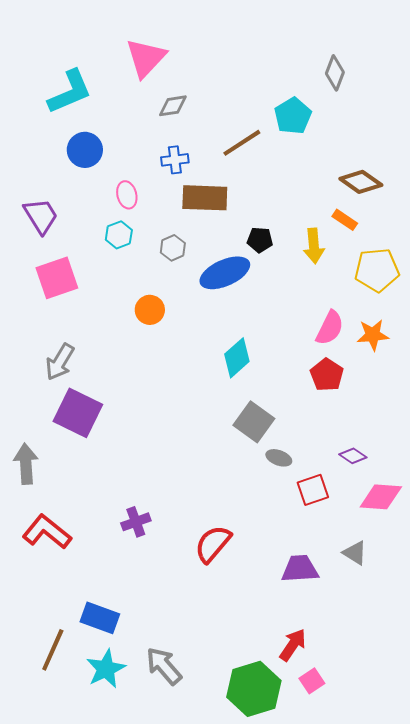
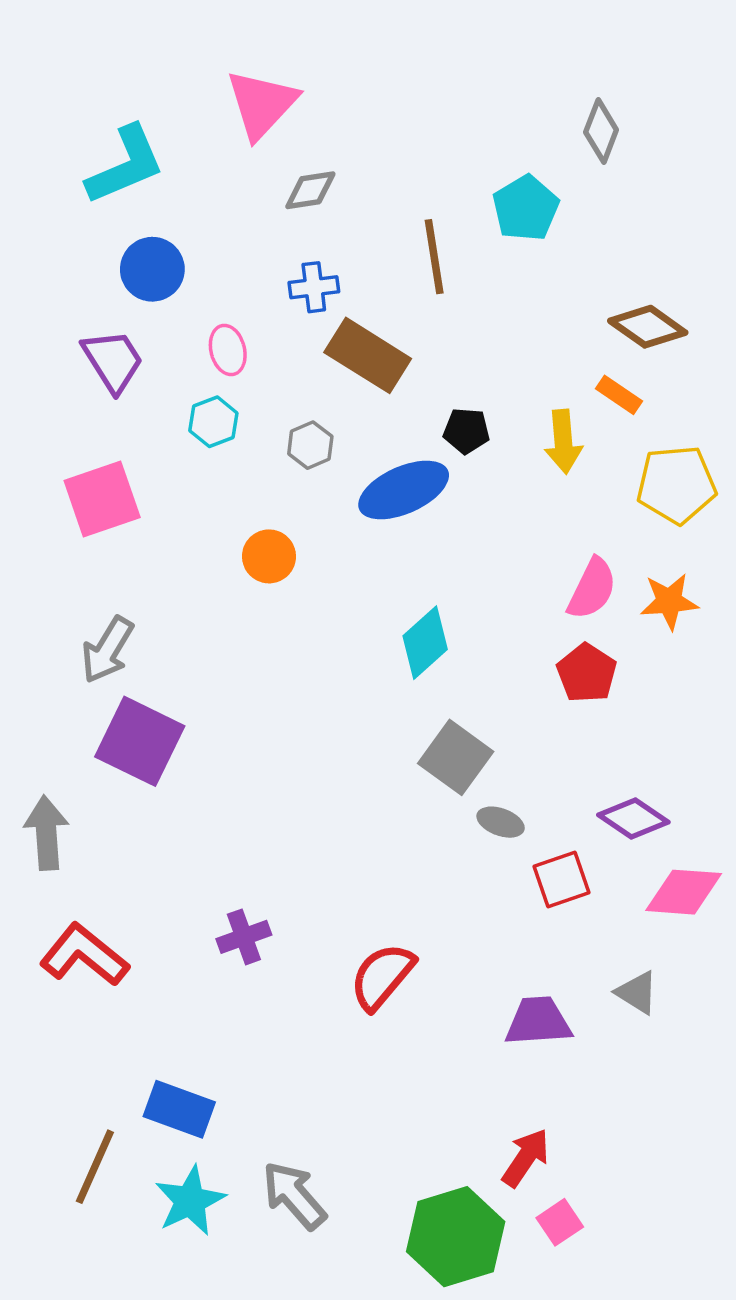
brown line: (242, 143) -> (434, 257), turned -66
brown rectangle: (205, 198) -> (368, 355), turned 30
purple trapezoid: (41, 216) -> (113, 361), moved
purple diamond: (353, 456) -> (633, 818), size x1.4

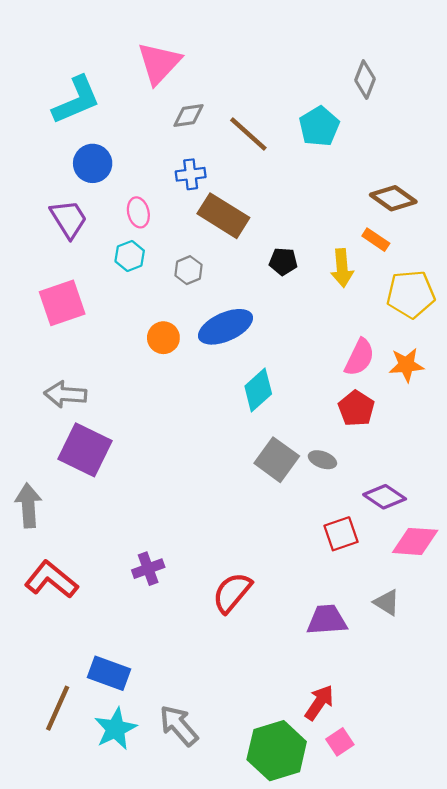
brown line: (434, 257) -> (248, 134), moved, turned -39
blue ellipse: (404, 490) -> (226, 327), moved
gray arrow: (107, 650) -> (65, 394), turned 63
gray ellipse: (501, 822) -> (322, 460), moved

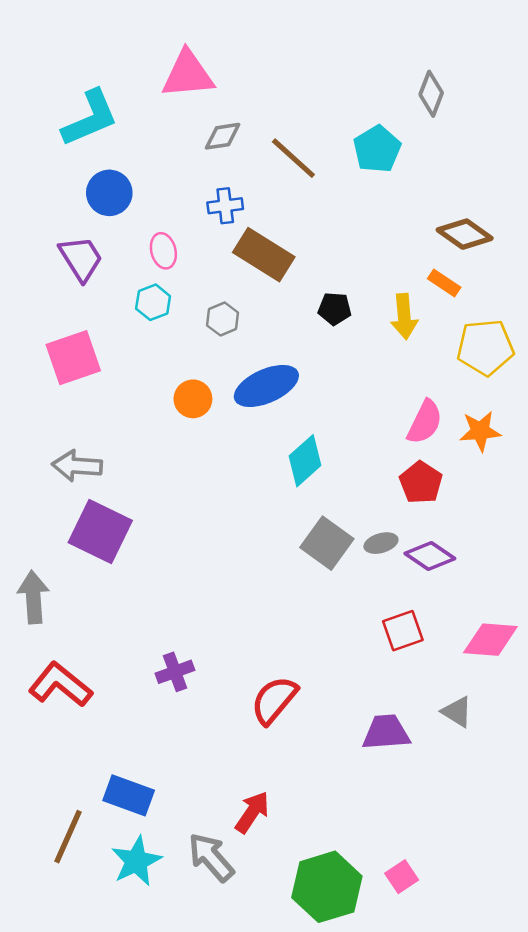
pink triangle: (159, 63) -> (188, 74), turned 42
gray ellipse: (322, 460) -> (381, 543), turned -36
purple diamond: (385, 497) -> (430, 556), moved
red arrow: (319, 703) -> (252, 812), moved

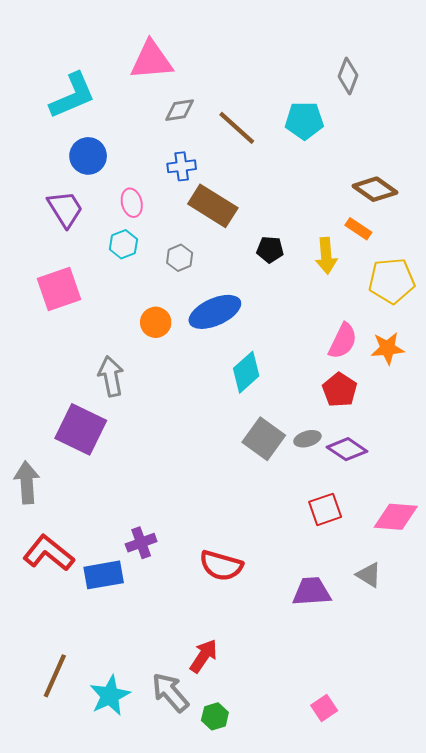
cyan pentagon: (377, 149) -> (304, 121), turned 30
gray arrow: (77, 466) -> (111, 376), moved, turned 75
red semicircle: (274, 700) -> (221, 566), turned -114
blue rectangle: (129, 795) -> (104, 575), moved, turned -30
green hexagon: (327, 887) -> (215, 716), moved, size x0.5

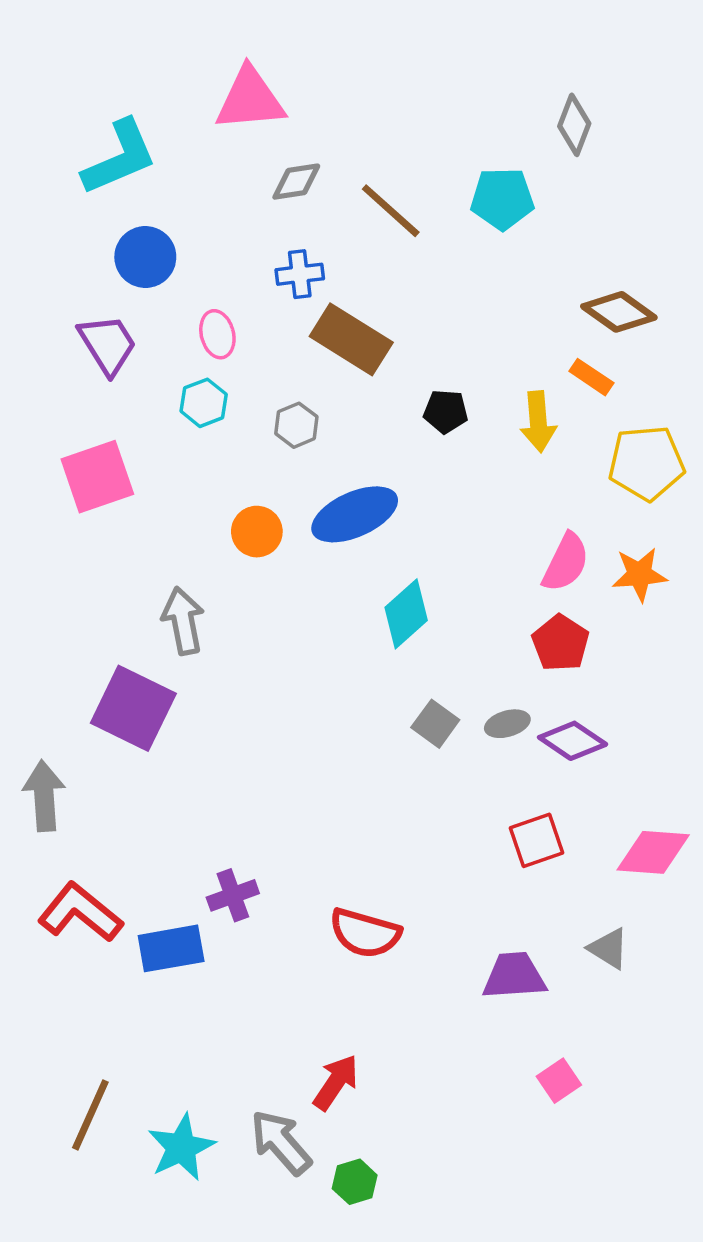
gray square: (264, 439) -> (435, 724), size x0.7
pink square: (324, 708) -> (559, 1081), moved

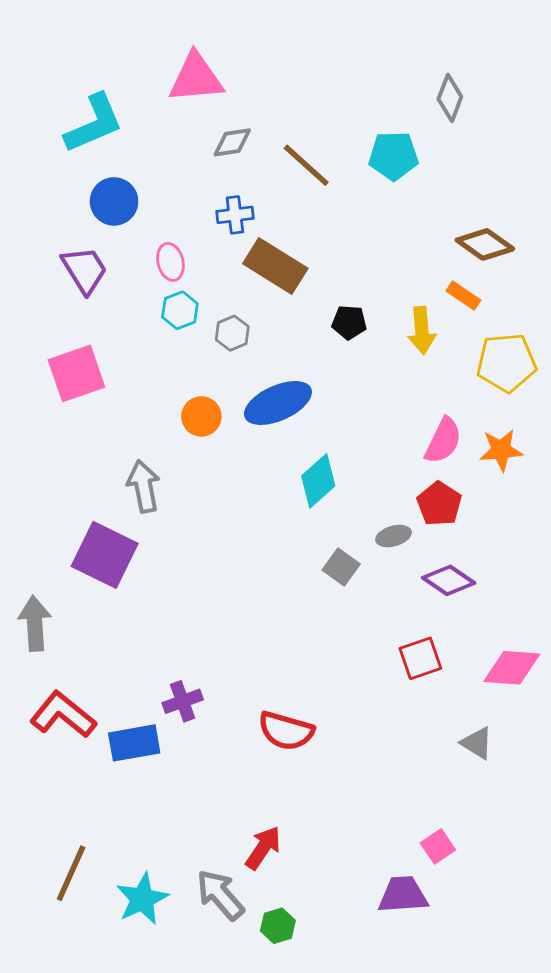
cyan hexagon: (204, 403) -> (180, 310), moved
gray ellipse: (507, 724) -> (394, 536), moved
purple trapezoid: (514, 976) -> (403, 895), moved

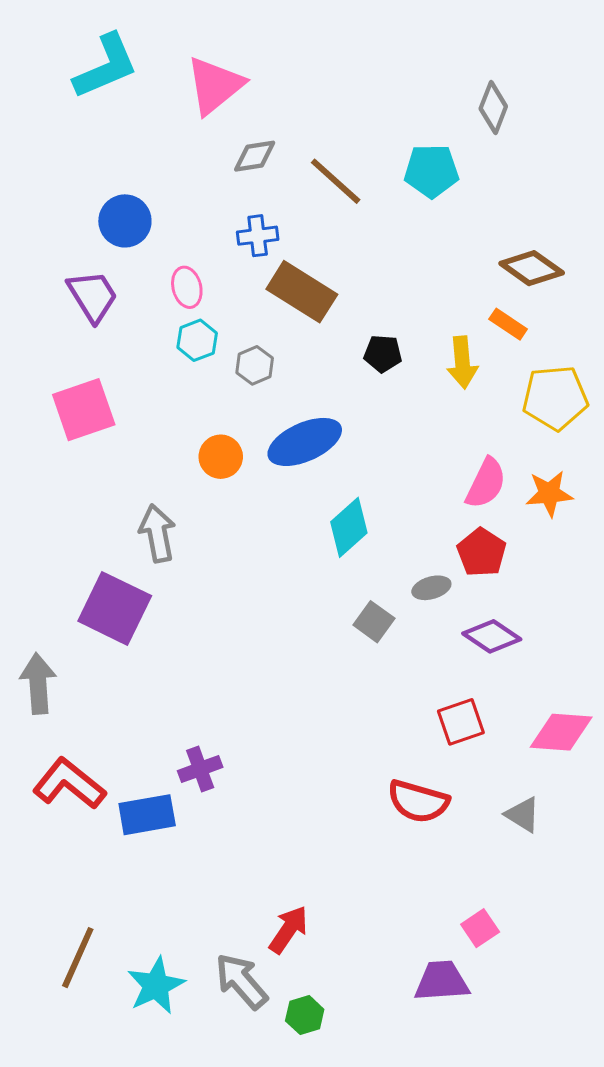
pink triangle: (196, 78) -> (215, 85), turned -34
cyan L-shape: (94, 124) -> (106, 66), moved
red semicircle: (286, 731) -> (418, 801), moved

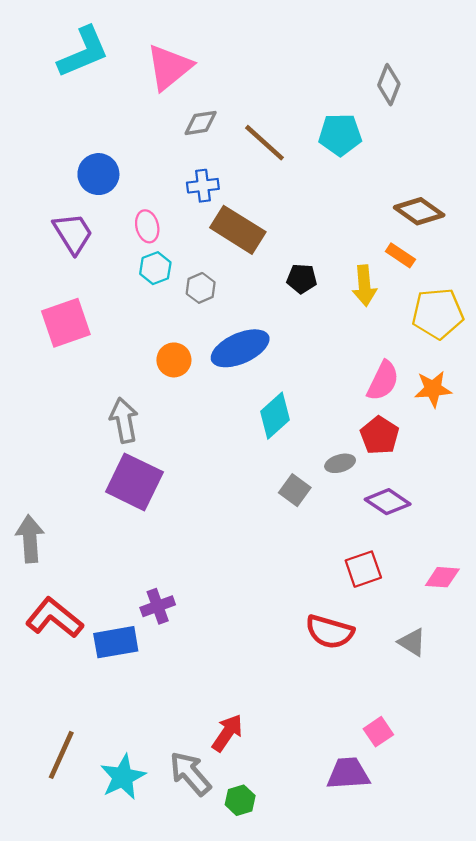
purple square: (115, 608) -> (134, 482), moved
pink diamond: (561, 732) -> (442, 577), size x0.7

